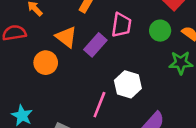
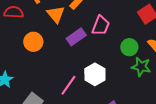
green circle: (160, 31) -> (129, 47), moved
orange triangle: (66, 37) -> (56, 14), moved

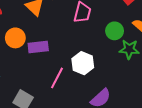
purple rectangle: (76, 37) -> (38, 47), moved, turned 36

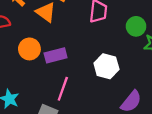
pink line: (57, 78) -> (63, 89), moved

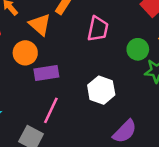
orange circle: (29, 49) -> (25, 53), moved

